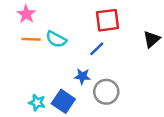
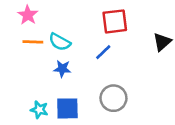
blue star: (82, 76) -> (62, 69), moved
blue square: (63, 101) -> (67, 108), turned -35

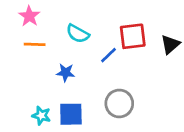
red square: (115, 21) -> (133, 36), moved
cyan semicircle: (60, 42) -> (78, 34), moved

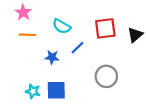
blue line: (109, 55) -> (78, 48), moved
gray circle: (119, 103) -> (106, 76), moved

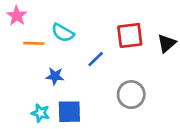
pink star: (23, 12) -> (17, 16), moved
cyan semicircle: (62, 26) -> (63, 33), moved
blue star: (52, 57) -> (55, 76), moved

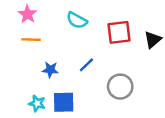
pink star: (17, 16) -> (27, 14), moved
cyan semicircle: (63, 33) -> (77, 20), moved
blue line: (96, 59) -> (86, 65), moved

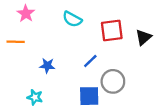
orange line: (31, 40) -> (16, 42), moved
blue line: (86, 65) -> (90, 61), moved
blue square: (64, 102) -> (89, 96), moved

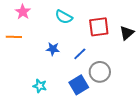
blue star: (47, 66) -> (53, 49), moved
blue square: (89, 96) -> (79, 85), turned -30
cyan star: (35, 97) -> (40, 86), moved

